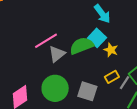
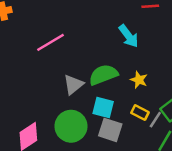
cyan square: (97, 38) -> (103, 107), moved, turned -30
pink line: (46, 41) -> (51, 42), moved
yellow rectangle: (112, 77) -> (140, 113), turned 56

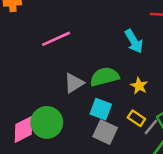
green circle: (71, 126) -> (47, 122), moved

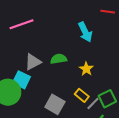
green semicircle: (105, 77) -> (59, 59), size x0.7
cyan square: (101, 109) -> (21, 80), moved

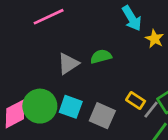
yellow star: (86, 69) -> (155, 39), moved
cyan square: (21, 80) -> (71, 107), moved

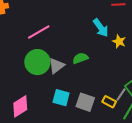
yellow rectangle: (136, 101) -> (109, 102), moved
green circle: (40, 106) -> (37, 62), moved

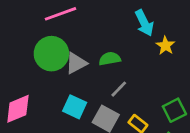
gray line: (121, 94) -> (119, 89), moved

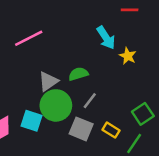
green circle: (51, 54) -> (56, 105), moved
cyan square: (75, 107) -> (32, 121), moved

